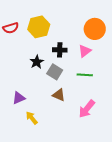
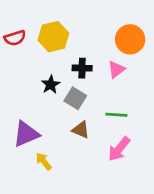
green line: (85, 75) -> (116, 115), moved
purple triangle: (19, 98) -> (26, 134), size x1.5

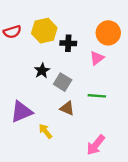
black cross: (82, 68) -> (68, 43), moved
pink arrow: (119, 149) -> (96, 145), moved
yellow arrow: (44, 161) -> (45, 131), moved

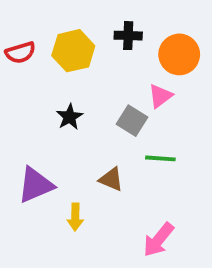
black cross: (68, 43) -> (128, 36), moved
gray square: (63, 82) -> (132, 121), moved
yellow arrow: (45, 131) -> (75, 217), turned -140

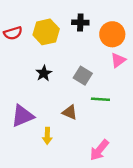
pink triangle: (160, 96) -> (118, 60), moved

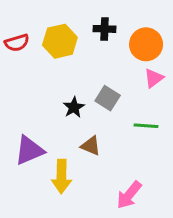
black star: (44, 73) -> (74, 107), moved
green line: (100, 99) -> (146, 126), moved
yellow arrow: (47, 136) -> (61, 177), size x1.5

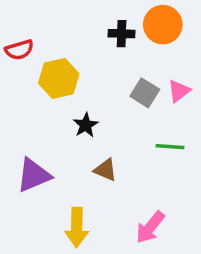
yellow hexagon: (60, 41) -> (59, 78), moved
orange circle: (146, 44) -> (163, 25), moved
gray square: (108, 98) -> (145, 93), moved
yellow arrow: (61, 177) -> (77, 227), moved

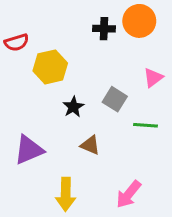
gray square: (145, 93) -> (115, 99), moved

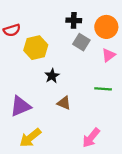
orange circle: (139, 21) -> (106, 27), moved
gray square: (115, 99) -> (81, 42), moved
yellow arrow: (66, 194) -> (30, 138), moved, turned 50

